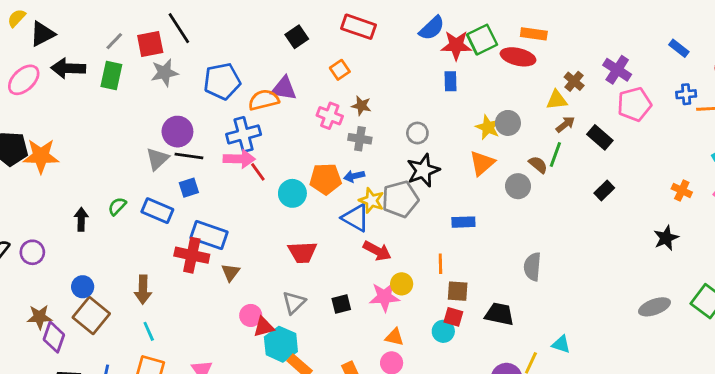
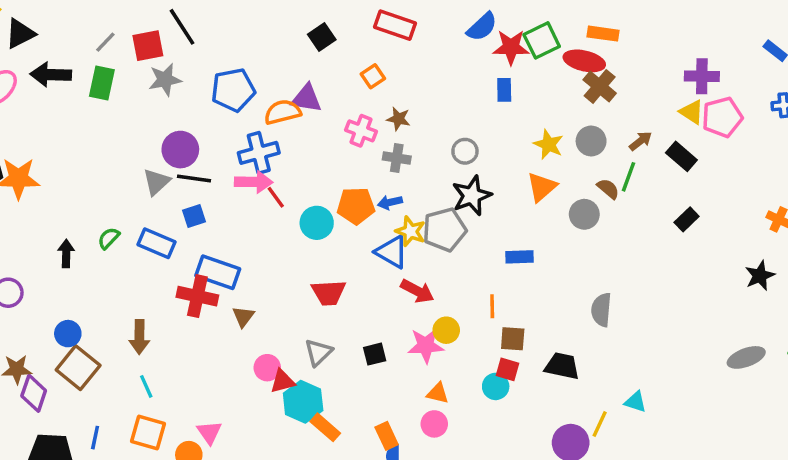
purple cross: (617, 70) -> (702, 76), turned -32
brown cross: (574, 81) -> (600, 86), moved, size x1.4
yellow triangle: (557, 100) -> (692, 112), moved, turned 40
gray circle: (508, 123) -> (591, 141), moved

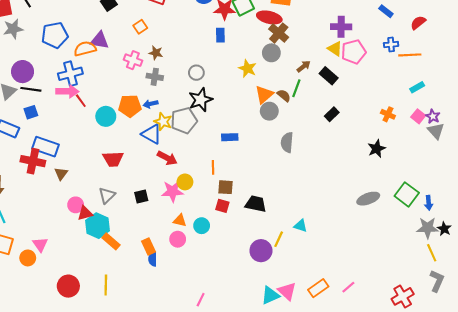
gray circle: (591, 141) -> (271, 53), moved
orange triangle: (542, 187) -> (264, 94), moved
gray semicircle: (601, 310) -> (287, 142), moved
cyan circle: (496, 386) -> (202, 226), moved

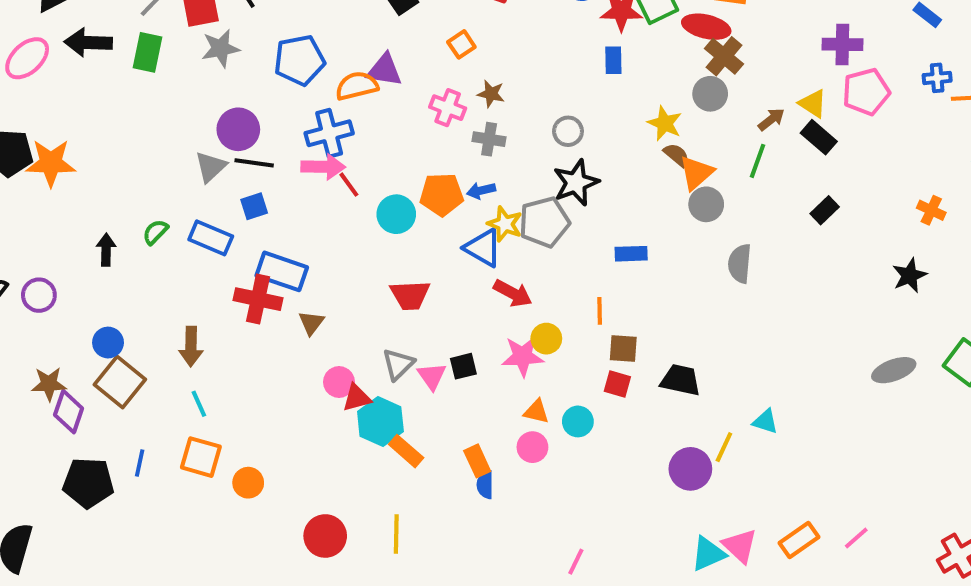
yellow triangle: (335, 49) -> (813, 104), moved
brown semicircle: (284, 96) -> (677, 155), moved
pink triangle: (40, 244) -> (432, 376), moved

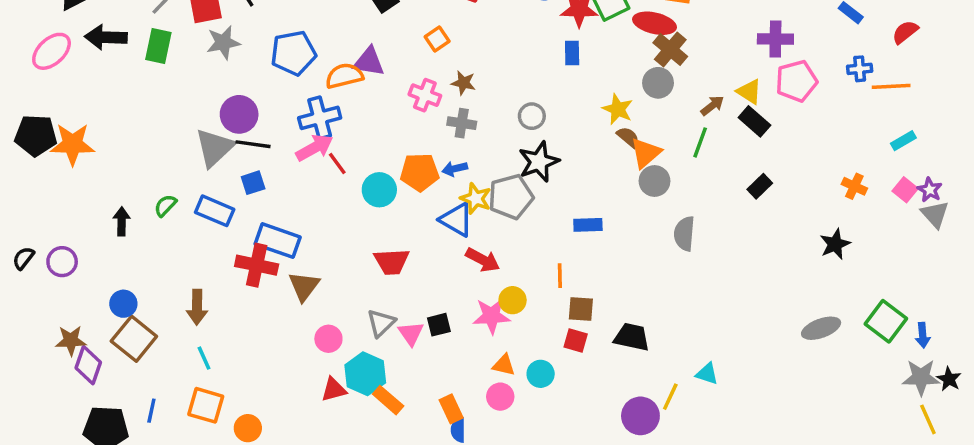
gray triangle: (211, 167) -> (215, 148), size x1.4
pink arrow: (323, 167) -> (314, 148), turned -30
brown triangle: (311, 323) -> (304, 286), size x1.4
red triangle: (357, 398) -> (334, 390), moved

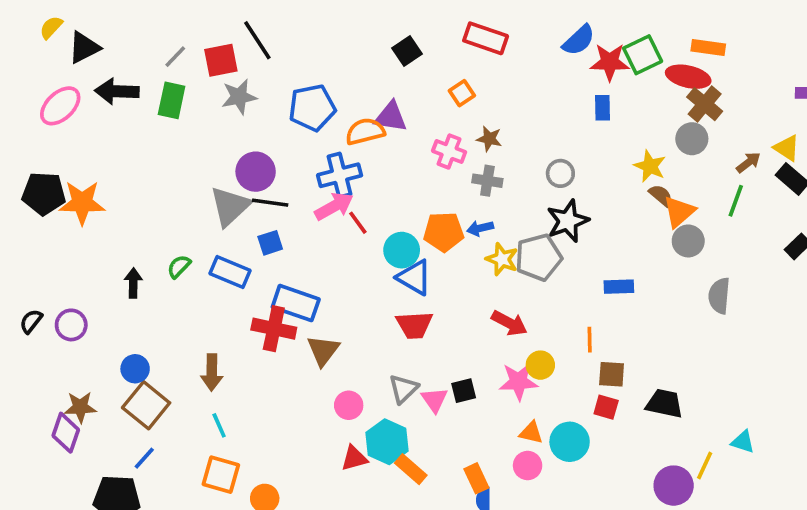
blue triangle: (456, 220) -> (414, 277), moved
purple diamond: (88, 365) -> (66, 433), moved
cyan circle: (541, 374) -> (570, 442), size x1.4
blue line: (151, 411) -> (144, 458), moved, turned 30

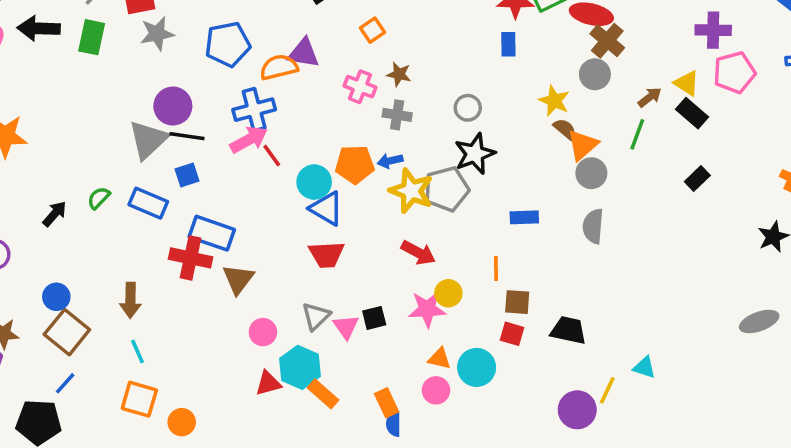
yellow star: (502, 259) -> (411, 191), size x1.4
black arrow: (133, 283) -> (55, 214), turned 40
gray semicircle: (719, 296) -> (593, 226), moved

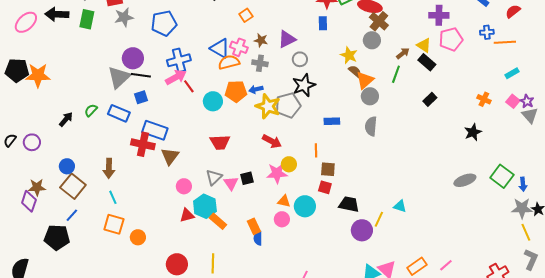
purple triangle: (304, 53) -> (287, 39), moved, turned -36
orange semicircle: (279, 67) -> (229, 62), moved
blue triangle: (326, 208) -> (220, 48), moved
black trapezoid: (568, 330) -> (349, 204), moved

